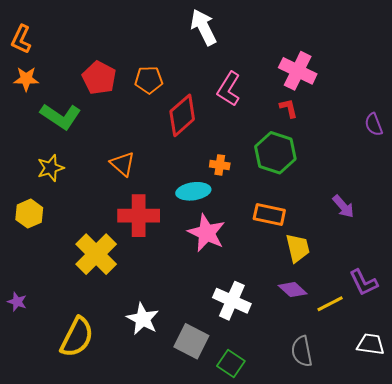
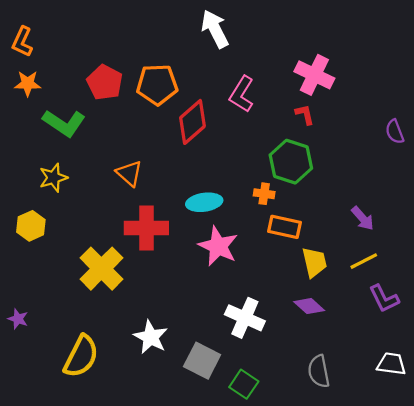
orange pentagon: (149, 80) -> (157, 85), size x1.4
orange cross: (220, 165) -> (264, 194), moved
yellow line: (330, 304) -> (364, 261), moved

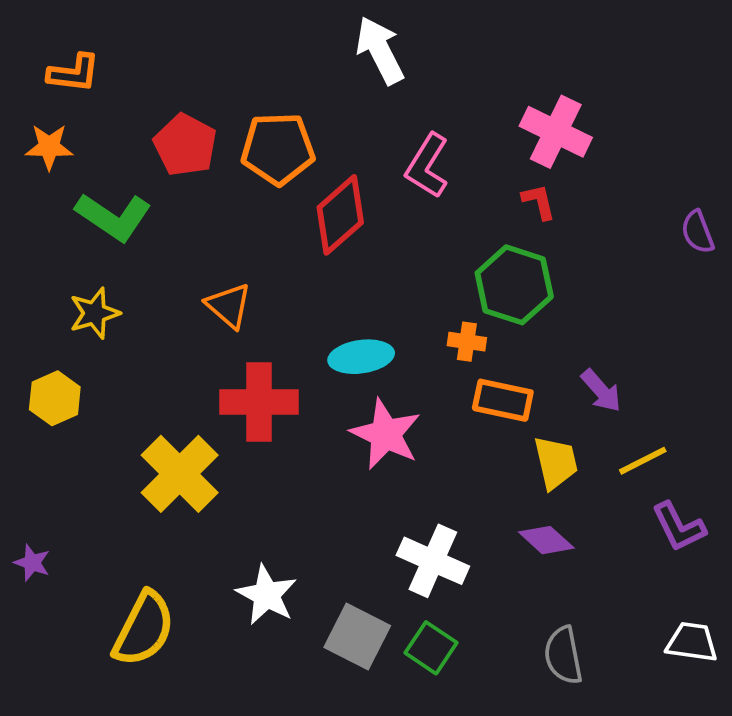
orange L-shape: (22, 42) -> (74, 73), moved, turned -108
purple arrow: (363, 218) -> (601, 391), moved
green square: (244, 384) -> (431, 648), moved

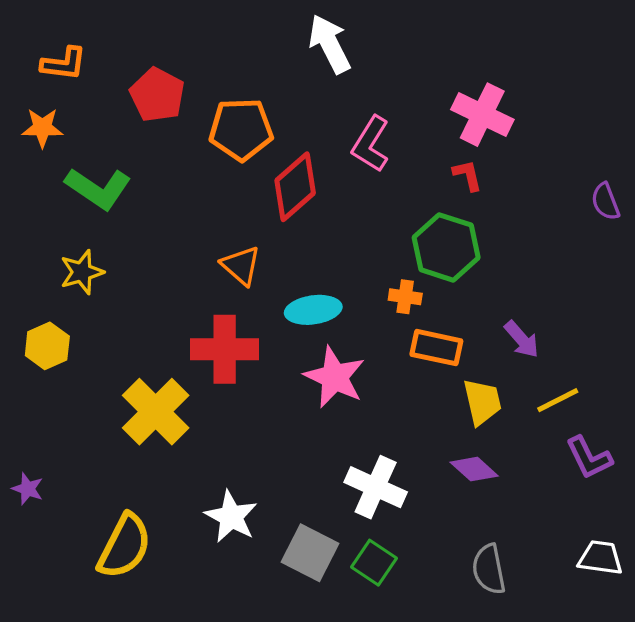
red pentagon: (185, 145) -> (157, 95), moved
orange triangle: (229, 306) -> (241, 266), moved

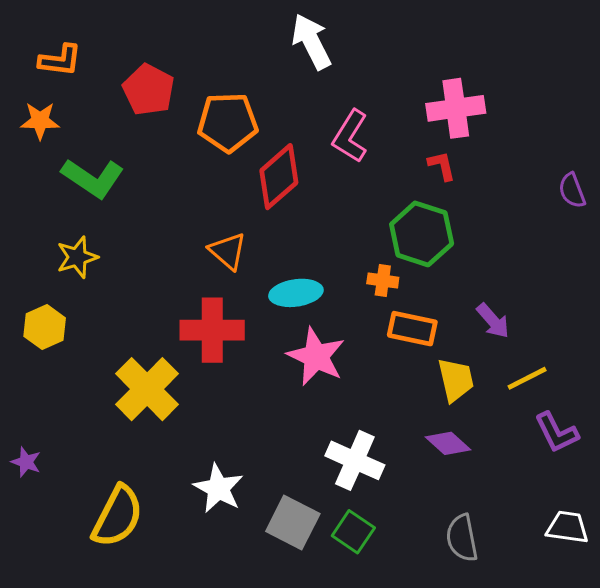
pink cross: (482, 115) -> (456, 108), turned -34

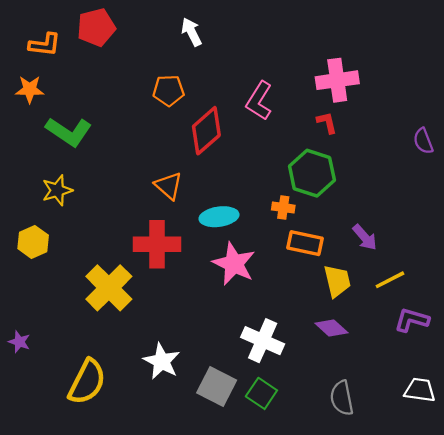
white arrow: (311, 42) -> (191, 32), moved, size x0.7
red pentagon: (149, 90) -> (96, 27), moved, turned 30
orange pentagon: (228, 122) -> (169, 90), size x0.7
purple L-shape: (557, 433) -> (412, 320), turned 132

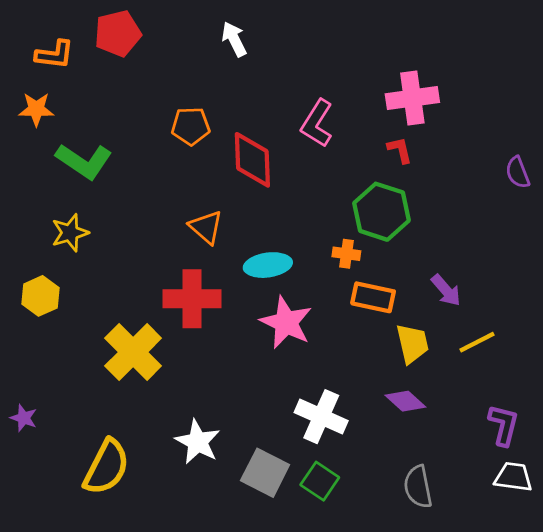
orange pentagon: (169, 90) -> (191, 126), moved
red diamond: (206, 131) -> (252, 160), turned -51
purple L-shape: (412, 320) -> (504, 425), moved, turned 88

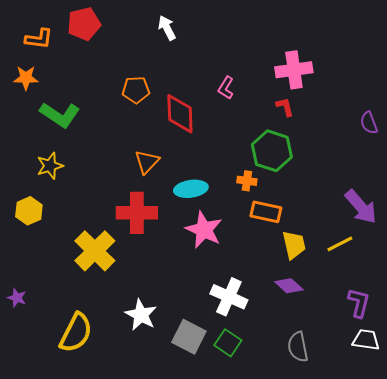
pink L-shape: (317, 123) -> (226, 88), size x0.7
orange triangle: (206, 227) -> (147, 162), turned 32
purple arrow: (446, 290) -> (361, 207), moved, size x1.5

